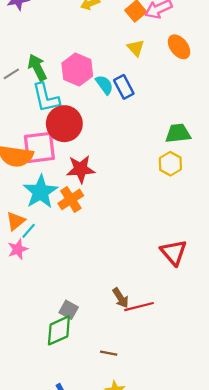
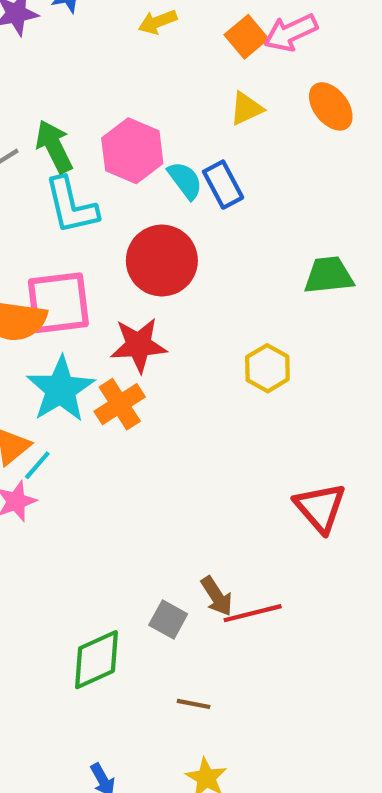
yellow triangle: (136, 48) -> (246, 109), turned 48
red circle: (64, 124) -> (162, 261), moved
yellow hexagon: (170, 164) -> (267, 368), moved
gray square: (69, 310) -> (168, 619), moved

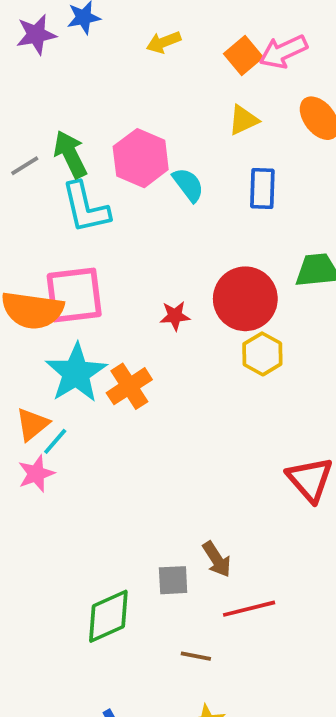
blue rectangle: (223, 185) -> (262, 189), moved, turned 30
red circle: (162, 261) -> (245, 299), moved
red star: (139, 345) -> (175, 316), moved, size x0.6
red line: (253, 613) -> (249, 609), moved
gray square: (168, 619) -> (173, 580), turned -32

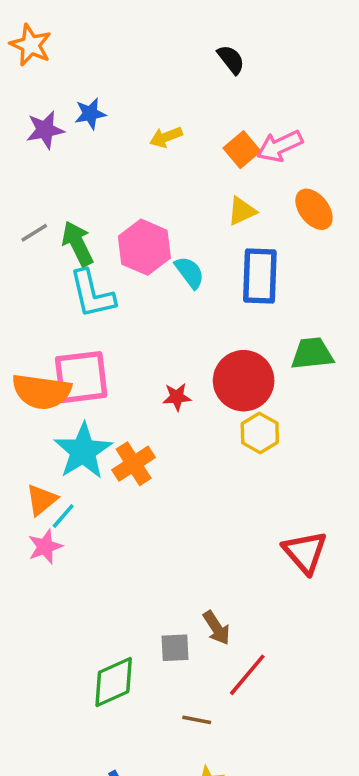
gray line: (25, 166) -> (34, 233), moved
blue rectangle: (262, 189) -> (260, 276), size x1.4
red line: (249, 609) -> (247, 675), turned -36

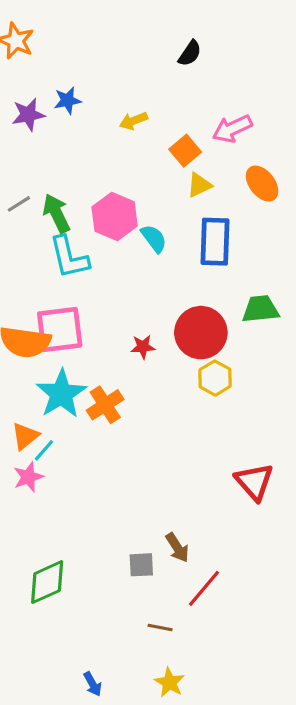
black semicircle: (231, 59) -> (190, 53), turned 72
orange square: (242, 150) -> (185, 151), moved
green diamond: (114, 682) -> (47, 582), moved

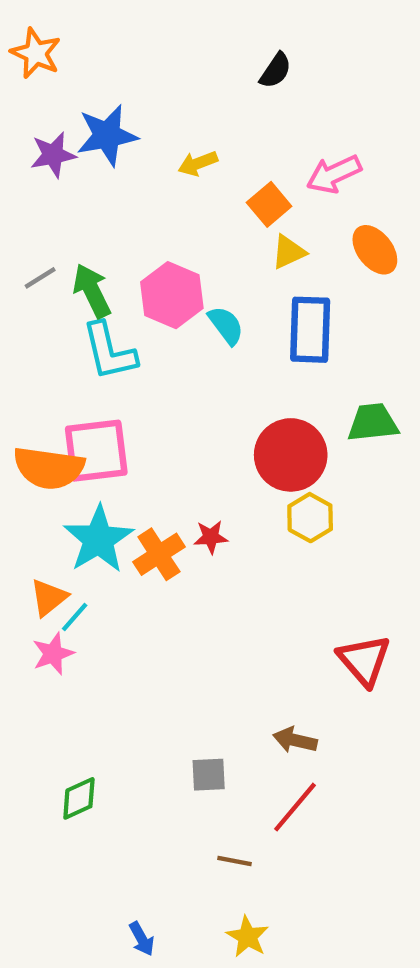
blue star: (68, 100) -> (107, 135), size x1.6
red star: (143, 347) -> (211, 537), moved
brown arrow: (177, 548) -> (295, 740), moved, turned 136
green diamond: (47, 582) -> (79, 798), size x0.7

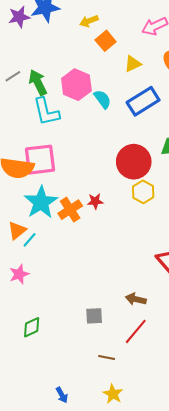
orange square: (269, 204) -> (106, 41), moved
blue rectangle: (310, 330) -> (143, 101), turned 56
pink star: (53, 654) -> (19, 274), moved

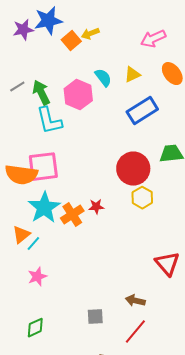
orange square: (106, 41) -> (71, 41), moved
cyan semicircle: (102, 99) -> (103, 78), moved
pink star: (19, 274) -> (37, 277), moved

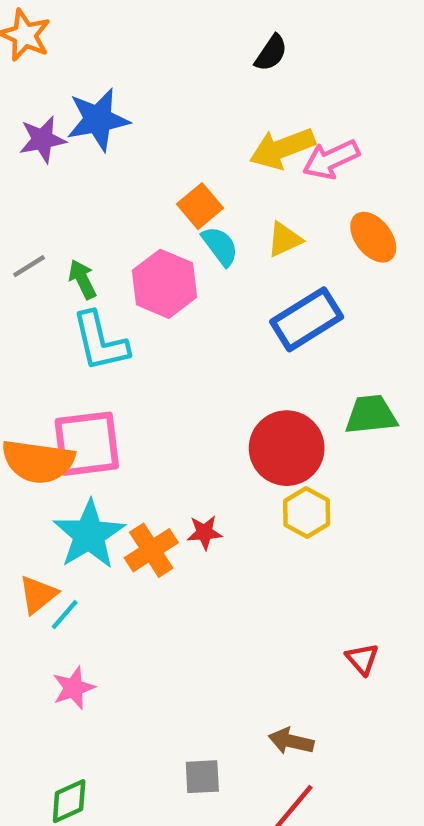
yellow arrow: (90, 34) -> (282, 148), moved, size x1.6
orange square: (71, 41) -> (200, 206), moved
green arrow: (41, 93) -> (82, 279), size x0.7
red triangle: (167, 264) -> (362, 659), size x0.6

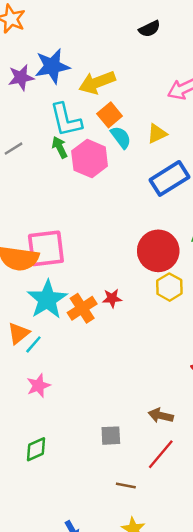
black semicircle: (271, 53) -> (150, 29), turned 30
yellow arrow: (282, 148) -> (97, 82), moved
green arrow: (82, 279) -> (60, 147), moved
cyan L-shape: (100, 342) -> (66, 120), moved

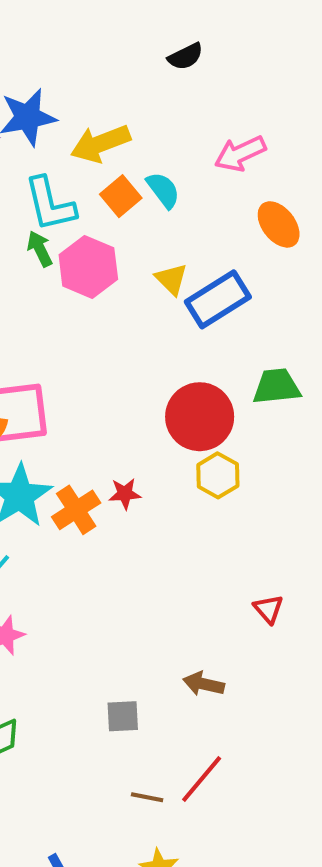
yellow triangle: (157, 134) -> (171, 279), moved, turned -50
cyan semicircle: (121, 137) -> (163, 190), moved
red line: (161, 454) -> (202, 779), moved

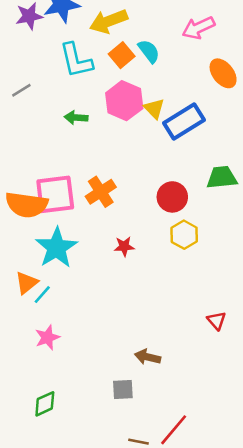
green arrow: (40, 249) -> (76, 118), moved, turned -60
pink hexagon: (88, 267) -> (124, 101), moved
red circle: (200, 417) -> (172, 197), size x0.7
orange cross: (76, 510) -> (101, 192), moved
brown arrow: (204, 684) -> (148, 357), moved

